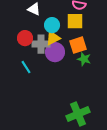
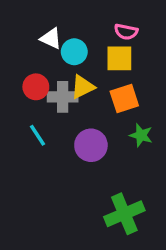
cyan circle: (52, 25) -> (74, 52), moved
purple circle: (55, 52) -> (91, 145), moved
green star: (84, 59) -> (141, 135), moved

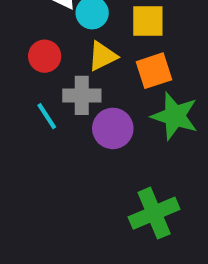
gray cross: (63, 97) -> (82, 95), moved
green star: (141, 135) -> (175, 116), size x1.6

